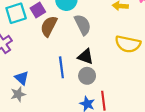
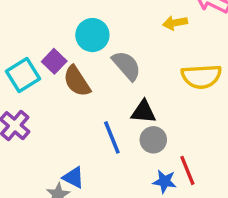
brown semicircle: (49, 26) -> (77, 81), turned -45
blue triangle: (22, 78) -> (73, 177), moved

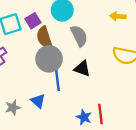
gray circle: (153, 140) -> (49, 59), moved, size x1.5
blue triangle: (73, 177) -> (38, 101), moved

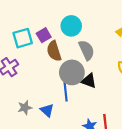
gray circle: (49, 59) -> (72, 72), moved
gray star: (13, 107) -> (25, 108), moved

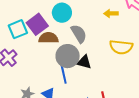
purple square: (44, 35) -> (37, 24), size x1.5
brown semicircle: (54, 51) -> (48, 38), turned 114

